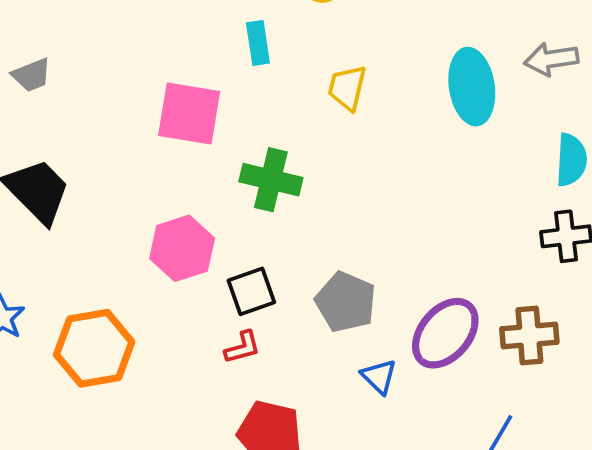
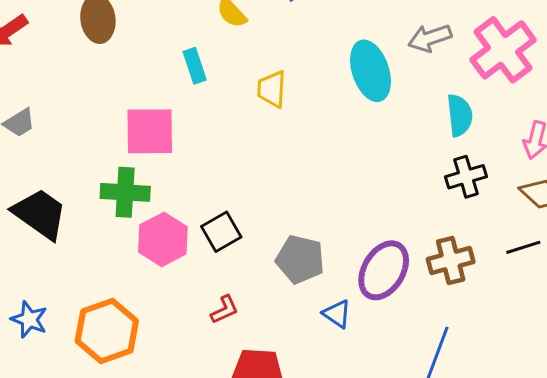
green cross: (271, 180) -> (125, 192), moved
black square: (251, 291) -> (221, 232), moved

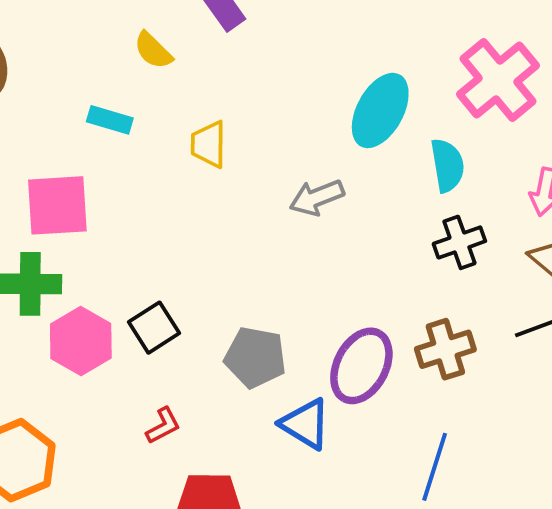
gray arrow: (430, 38) -> (317, 198), moved
cyan rectangle: (195, 66) -> (110, 120), turned -52
cyan ellipse: (371, 71) -> (380, 110), moved, turned 50
blue triangle: (337, 314) -> (305, 424), size x1.4

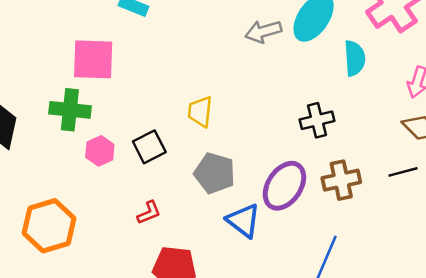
yellow trapezoid: (209, 144) -> (200, 112), moved
gray arrow: (317, 198) -> (263, 31), moved
black cross: (459, 242) -> (317, 120), moved
pink hexagon: (81, 341) -> (100, 151), size x0.7

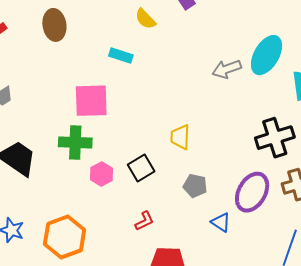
black cross: (317, 120) -> (275, 138), size x1.4
gray pentagon: (215, 173) -> (195, 186), size x0.7
blue triangle: (243, 221) -> (221, 222), size x0.7

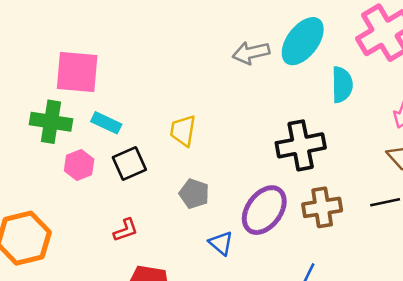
cyan rectangle: (121, 55) -> (106, 123), moved

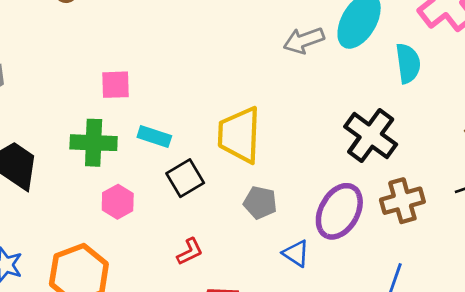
pink square: (77, 72) -> (116, 85), size x0.6
yellow trapezoid: (183, 131) -> (239, 135), size x1.6
black cross: (301, 145) -> (371, 136), turned -36
pink hexagon: (79, 165) -> (118, 202), moved

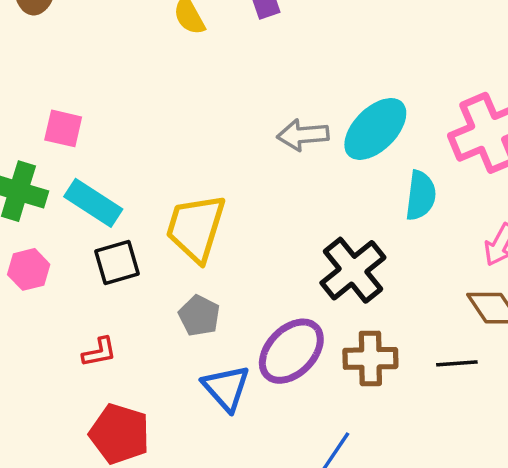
cyan rectangle: (154, 137) -> (93, 203), size x1.4
blue triangle: (296, 253) -> (226, 388), size x1.4

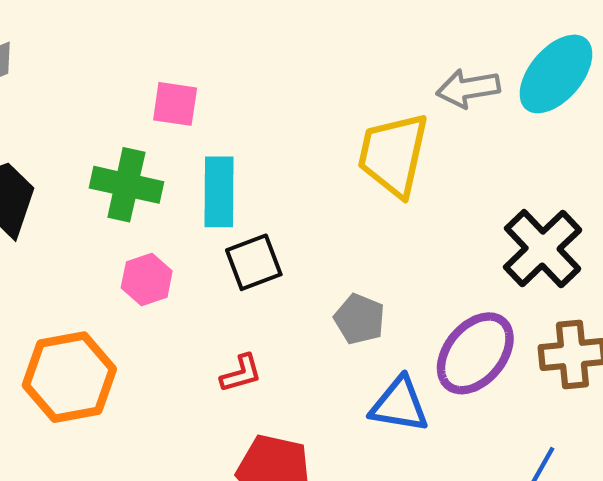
cyan rectangle: (93, 203) -> (219, 192), turned 62
yellow trapezoid: (196, 228) -> (393, 155), moved
blue triangle: (226, 388) -> (399, 405), turned -34

